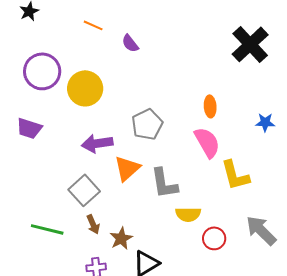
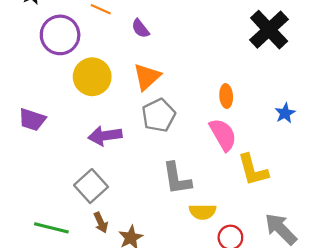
purple circle: (42, 71) -> (60, 35), moved
blue star: (265, 122) -> (285, 113), turned -30
orange triangle: (127, 168) -> (147, 77), moved

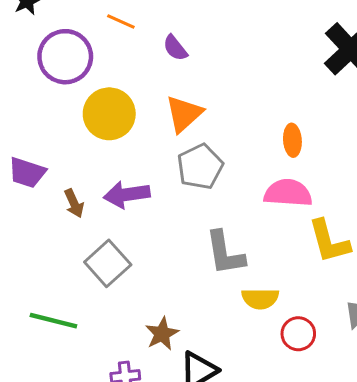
pink semicircle: (223, 135) -> (288, 193), turned -56
brown arrow: (101, 223) -> (74, 203), moved

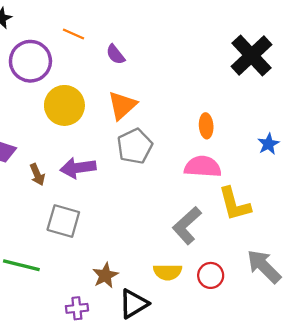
gray L-shape: (225, 253) -> (187, 226), moved, turned 57
gray square: (108, 263) -> (63, 221), turned -32
yellow semicircle: (260, 299) -> (168, 272), moved

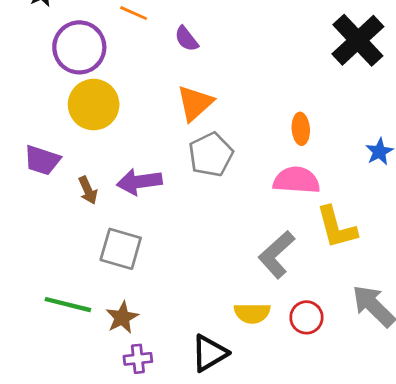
yellow circle: (64, 105) -> (94, 105), moved
brown star: (105, 275) -> (122, 317), moved

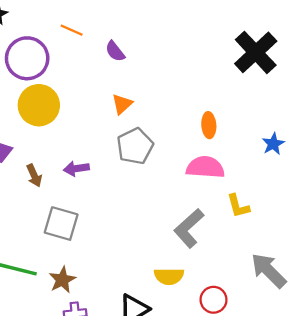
orange triangle: (195, 103) -> (122, 104), size x0.7
purple arrow: (139, 182) -> (76, 168), size x0.7
yellow L-shape: (336, 227) -> (238, 206), size x0.7
red circle: (306, 317) -> (214, 300), moved

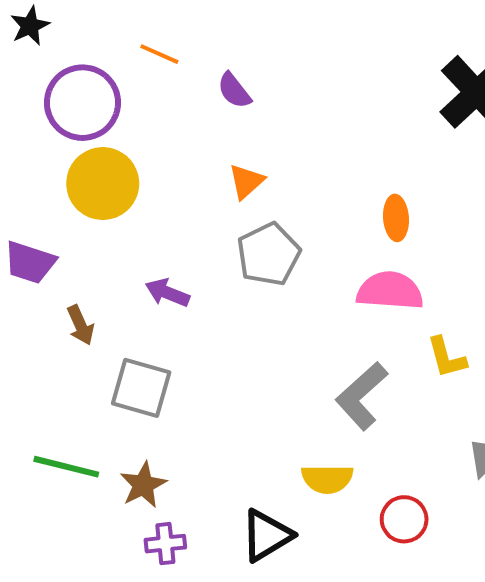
purple arrow: (76, 168) -> (167, 293), turned 30
brown arrow: (34, 176) -> (80, 325), moved

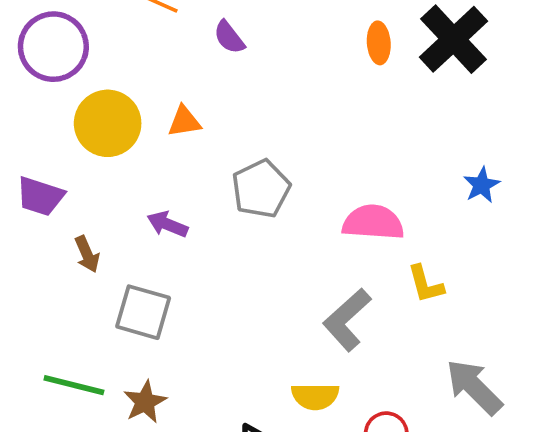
purple circle: (82, 103) -> (53, 47), moved
orange triangle: (246, 182) -> (184, 121), moved, turned 33
orange ellipse: (396, 218) -> (379, 43), moved

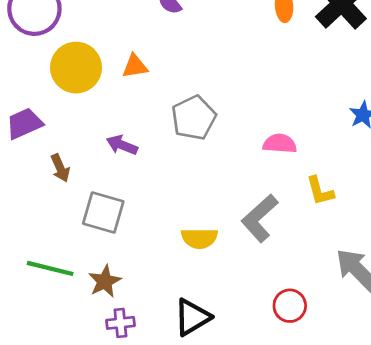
purple trapezoid: (40, 196) -> (24, 124), turned 138
pink semicircle: (373, 222) -> (280, 144), size x0.7
yellow semicircle: (315, 396) -> (199, 238), moved

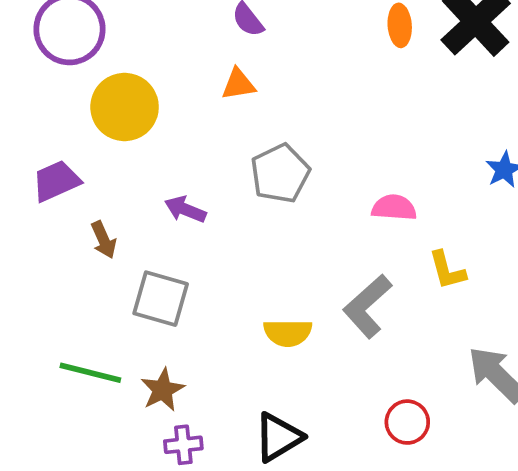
orange triangle: (135, 66) -> (238, 84), moved

